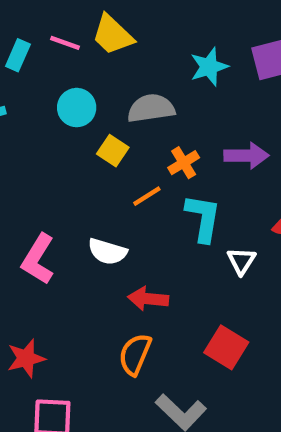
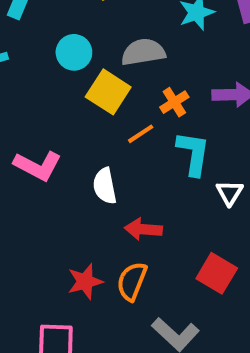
yellow square: (113, 151) -> (108, 92), size x1.5
white semicircle: (107, 252) -> (105, 186), turned 63
pink L-shape: (38, 259) -> (38, 166), moved, turned -93
red star: (26, 358) -> (85, 282), moved

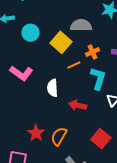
cyan circle: (74, 52) -> (30, 33), moved
red arrow: (143, 229) -> (78, 105), moved
red star: (85, 282) -> (36, 133), turned -30

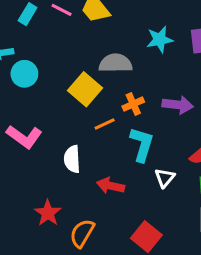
cyan circle: (30, 33) -> (24, 74), moved
red star: (36, 133) -> (48, 213), moved

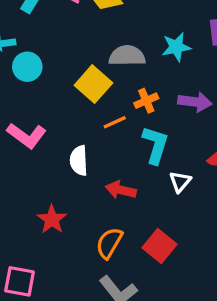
cyan star: (160, 39) -> (176, 47), moved
orange semicircle: (82, 233) -> (109, 243), moved

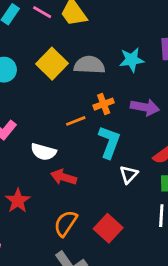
yellow square: (93, 84) -> (52, 64), moved
white semicircle: (79, 161) -> (43, 152), turned -75
red arrow: (121, 190) -> (64, 177), moved

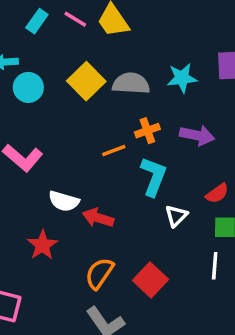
white semicircle: (43, 152) -> (64, 201), moved

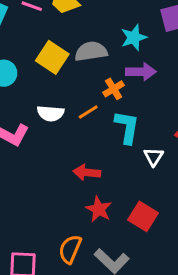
purple arrow: (197, 135) -> (141, 72), moved
white semicircle: (64, 201) -> (51, 113), moved
red star: (42, 245) -> (99, 209), moved
orange semicircle: (99, 273) -> (70, 249), moved

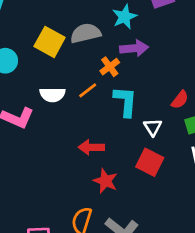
red square: (143, 216) -> (150, 162), moved

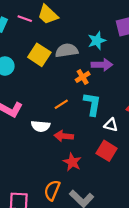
orange line: (88, 90) -> (61, 104), moved
white semicircle: (52, 95) -> (41, 126), moved
white triangle: (153, 127) -> (111, 125), turned -48

